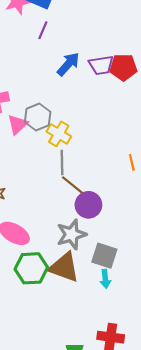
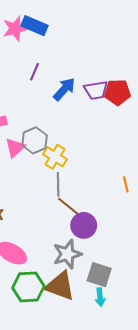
purple line: (43, 30) -> (35, 72), moved

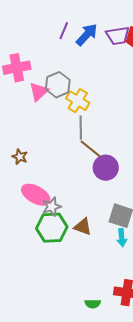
purple line: (35, 72) -> (64, 31), moved
gray star: (67, 254) -> (52, 207), moved, size x0.7
brown triangle: (60, 286) -> (83, 227), size x0.6

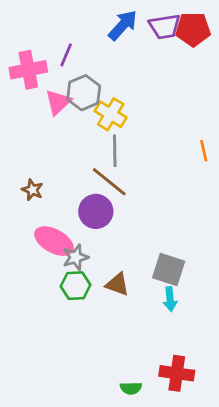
purple line: (64, 31) -> (66, 55), moved
brown line: (93, 151) -> (109, 182), moved
purple circle: (106, 168) -> (96, 211), moved
green hexagon: (52, 228) -> (76, 286), size x0.7

